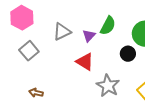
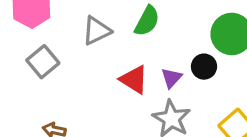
green semicircle: (108, 26) -> (147, 21), moved
purple triangle: (89, 36) -> (171, 78), moved

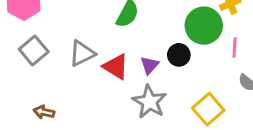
gray triangle: (97, 31) -> (82, 53), moved

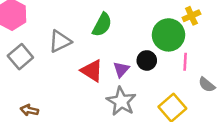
pink line: (235, 48) -> (185, 62), moved
gray triangle: (82, 53) -> (60, 41), moved

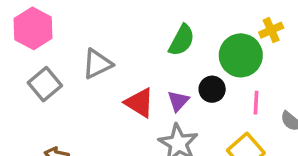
green semicircle: (102, 25) -> (182, 40), moved
pink line: (185, 62) -> (256, 103), moved

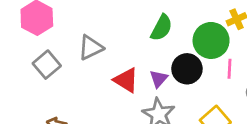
black circle: (212, 89) -> (187, 69), size x1.4
pink line: (256, 103) -> (229, 69), moved

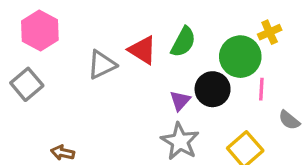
gray square: (47, 65) -> (27, 84), moved
red triangle: (126, 80) -> (142, 50), moved

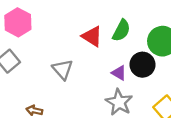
gray triangle: (102, 65) -> (63, 69), moved, turned -45
purple triangle: (180, 101) -> (119, 73), turned -42

